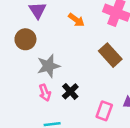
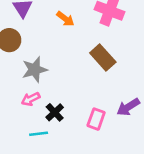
black cross: (70, 91) -> (55, 112), moved
pink arrow: (45, 93) -> (31, 99), turned 84

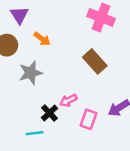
orange arrow: (65, 19) -> (42, 39), moved
pink arrow: (31, 99) -> (68, 100), moved

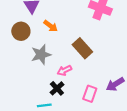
brown rectangle: (95, 61) -> (82, 48), moved
pink arrow: (68, 100) -> (64, 70), moved

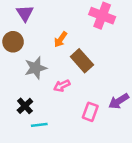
orange arrow: (51, 26) -> (61, 39), moved, turned 88
black cross: (57, 88) -> (25, 106), moved

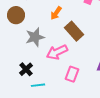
pink arrow: (62, 86) -> (57, 52), size x1.5
pink rectangle: (90, 112) -> (72, 74), moved

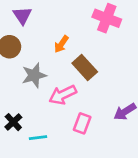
black cross: (26, 69) -> (13, 122), moved

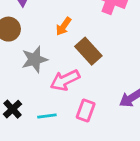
cyan line: (38, 138) -> (47, 116), moved

